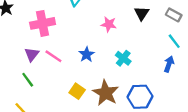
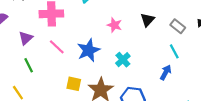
purple triangle: (32, 54) -> (26, 38), moved
blue star: (87, 54) -> (89, 50), size x1.5
yellow square: (77, 91) -> (74, 84), turned -32

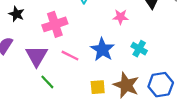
purple triangle: (26, 38) -> (37, 56), size x1.5

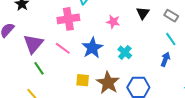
pink cross: (55, 24) -> (68, 19), moved

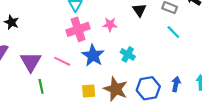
pink cross: (68, 19) -> (78, 29), moved
blue arrow: (165, 59) -> (176, 84), moved
green line: (39, 68) -> (41, 86), turned 32

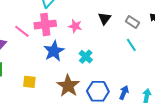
pink line: (62, 61) -> (22, 31), moved
yellow square: (89, 91) -> (29, 82), moved

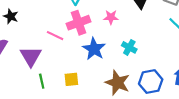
yellow square: (29, 82) -> (71, 79), moved

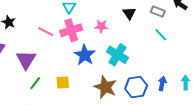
pink line: (55, 36) -> (46, 32), moved
cyan cross: (129, 47) -> (117, 55), size x1.5
green line: (42, 81) -> (35, 83), turned 48

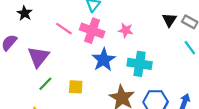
black triangle: (129, 13) -> (169, 20), moved
pink cross: (71, 30) -> (92, 31), turned 30
cyan cross: (117, 55) -> (140, 64), turned -30

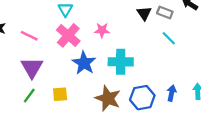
pink line: (64, 29) -> (29, 36), moved
pink cross: (92, 31) -> (68, 35), turned 30
purple triangle: (38, 57) -> (32, 68), moved

